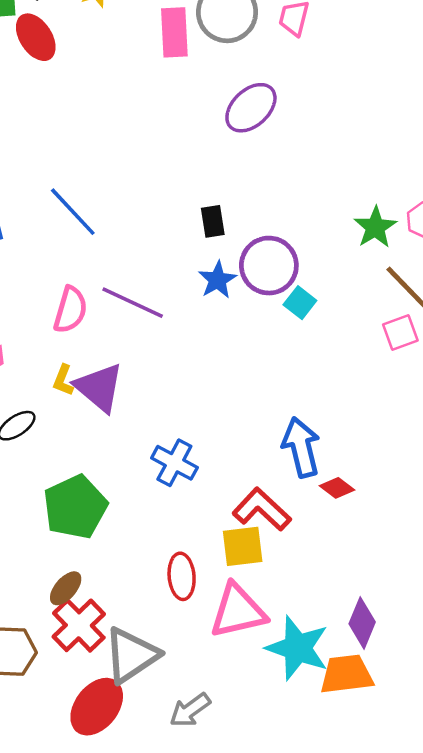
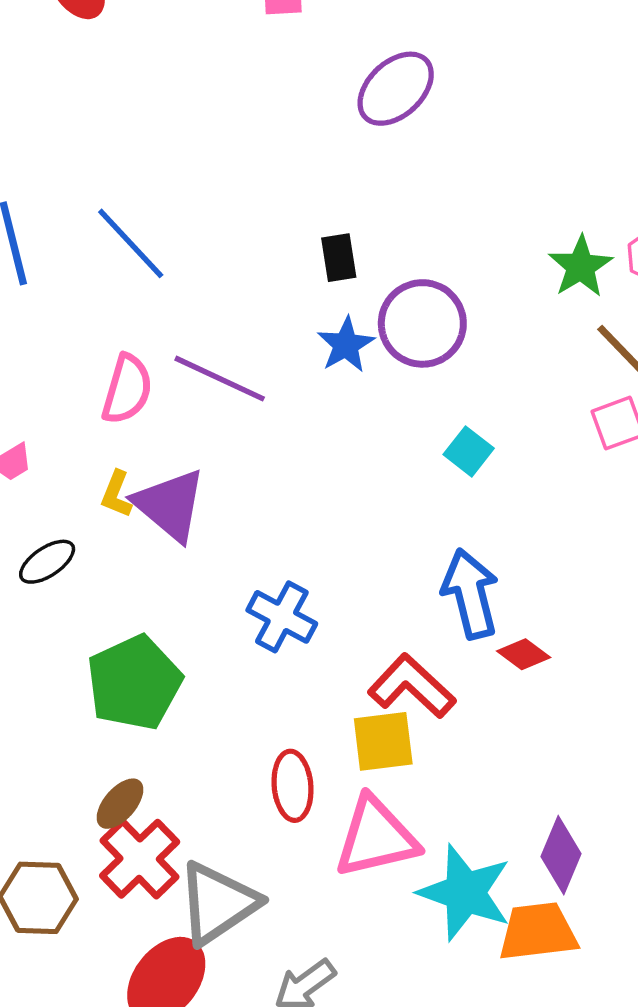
cyan square: (300, 303) -> (469, 451), moved

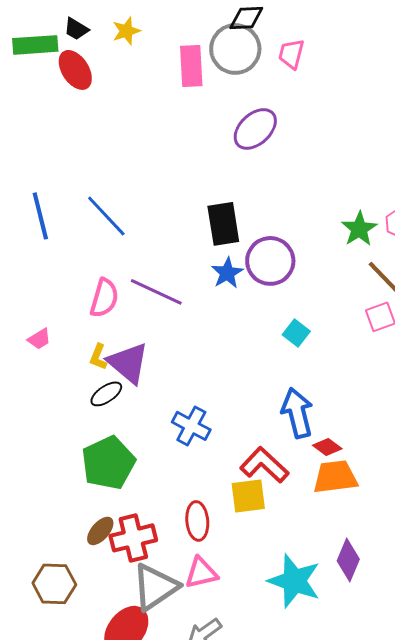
black rectangle: (339, 258) -> (223, 224), size x1.6
black ellipse: (47, 562) -> (106, 394), moved
pink triangle: (376, 837) -> (201, 573), moved, size x0.7
red cross: (140, 859) -> (133, 538), moved, turned 30
orange trapezoid: (538, 932) -> (335, 477), moved

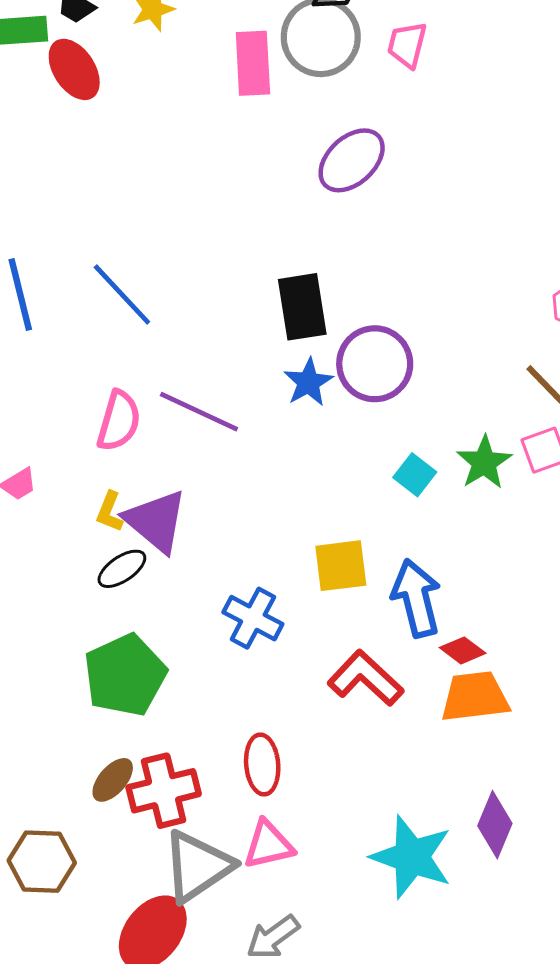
green star: (359, 229) -> (484, 462), moved
yellow square: (248, 496) -> (341, 566), moved

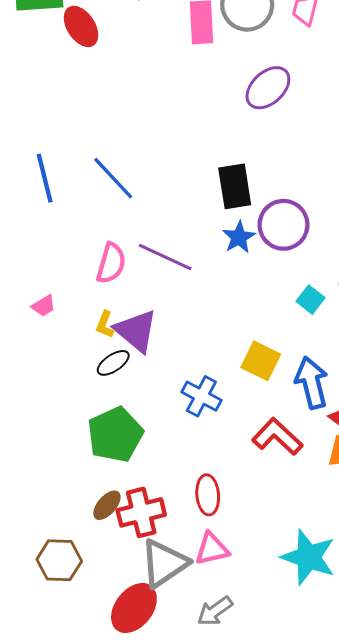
yellow square: (341, 566) -> (261, 361), turned 33

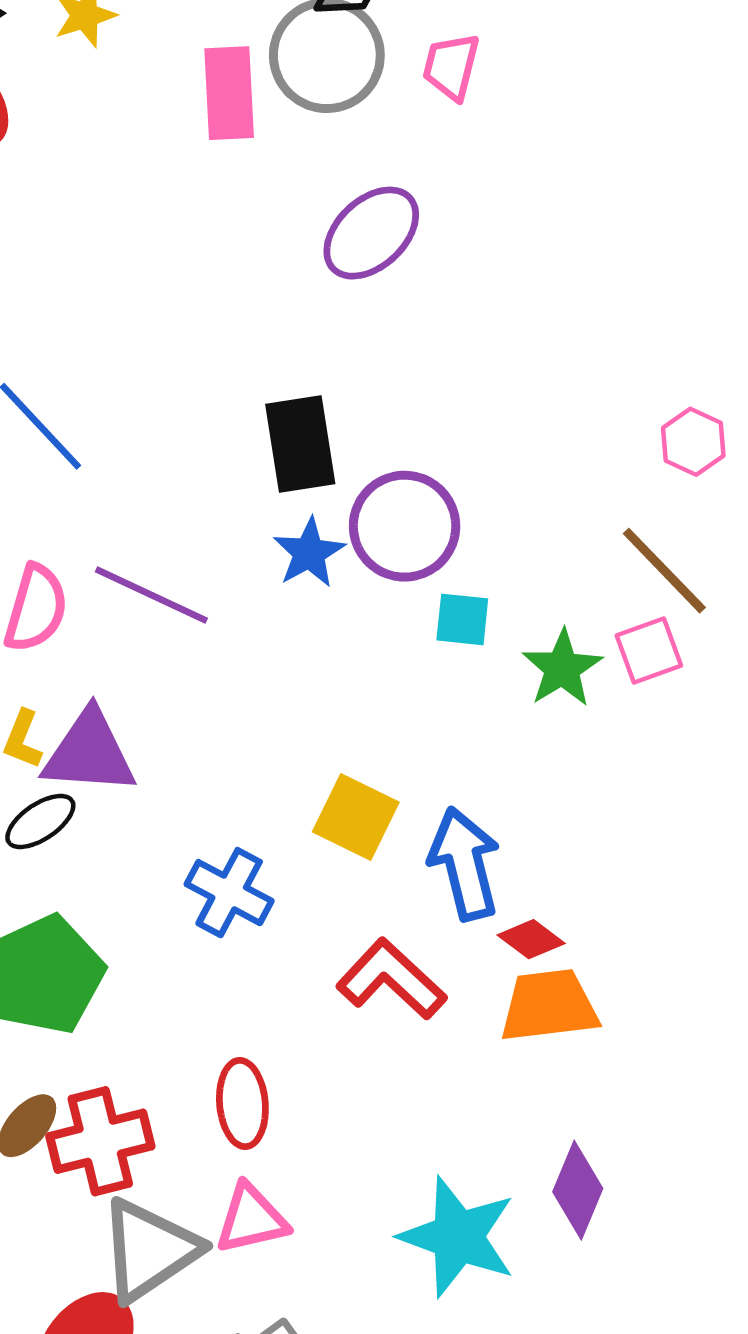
cyan square: (311, 300) -> (462, 619), moved, turned -32
purple triangle: (136, 331) -> (89, 753), turned -36

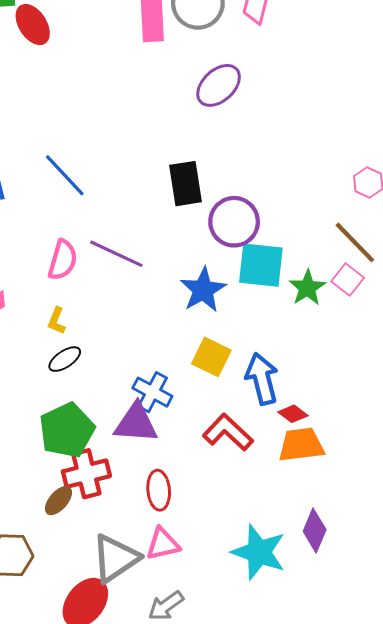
blue star: (309, 553) -> (203, 290), moved, size x1.4
cyan square: (462, 619) -> (261, 265), size x1.8
pink square: (649, 651) -> (348, 280), turned -32
purple triangle: (89, 753) -> (136, 423), moved
red cross: (100, 1141) -> (86, 474), moved

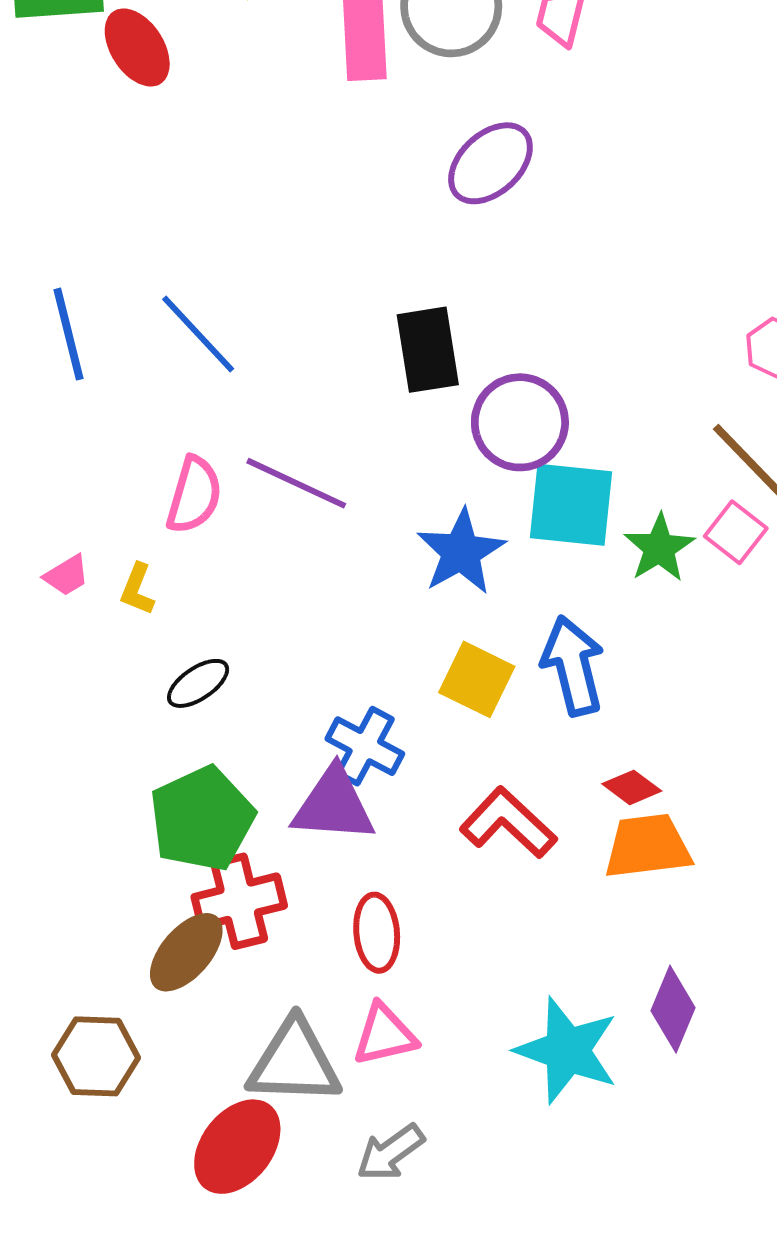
yellow L-shape: (56, 321) -> (137, 589), moved
blue arrow: (262, 379) -> (573, 666), moved
brown ellipse: (59, 501) -> (186, 952), size x1.4
gray triangle: (115, 558) -> (294, 1062), turned 36

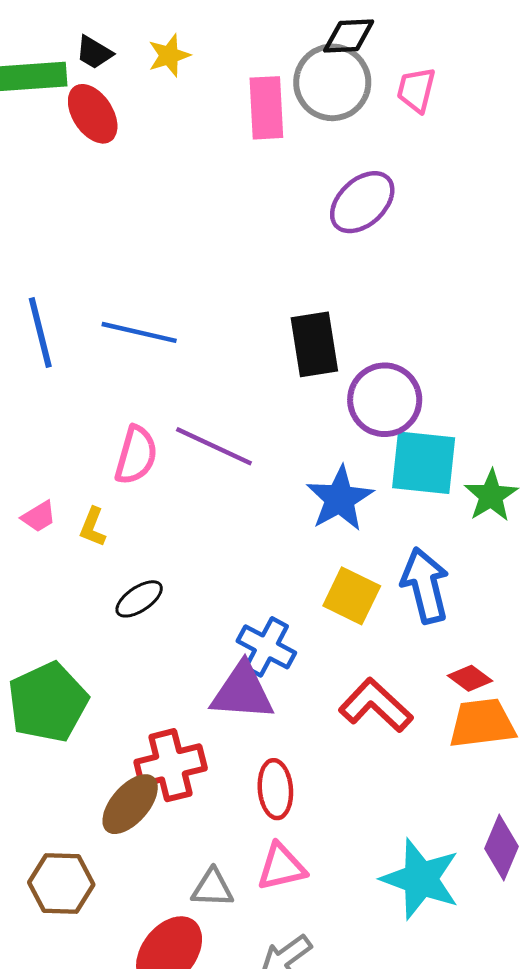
blue line: (198, 334) -> (139, 332), turned -34
green pentagon: (202, 819) -> (48, 702), moved
gray triangle: (294, 1062) -> (212, 888), size x0.6

